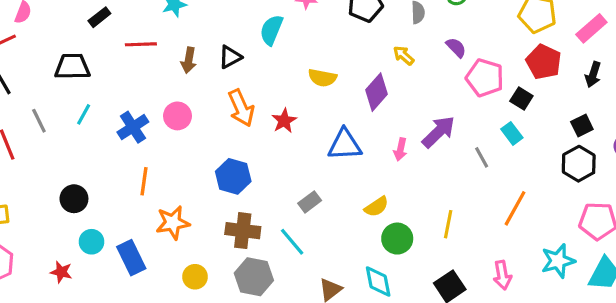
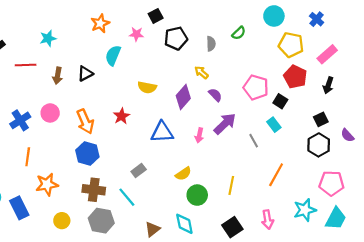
purple semicircle: (456, 47) -> (215, 95), moved
orange arrow: (241, 108) -> (85, 122), moved

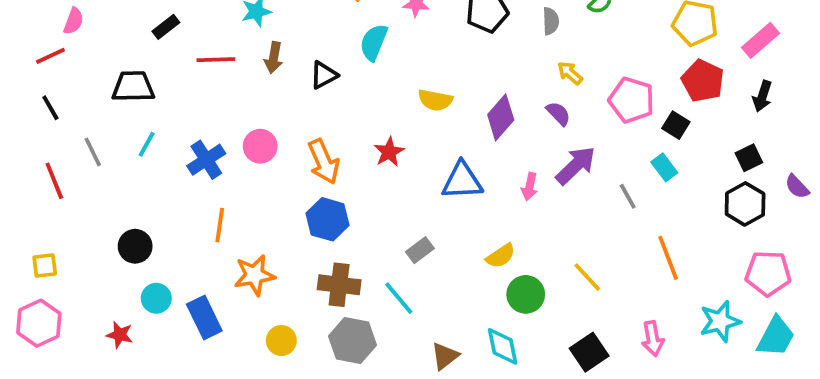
yellow arrow: (201, 72) -> (570, 73), moved
brown arrow: (58, 76) -> (274, 58), moved
orange line: (276, 175) -> (668, 258), turned -50
yellow line: (231, 185) -> (587, 277), turned -54

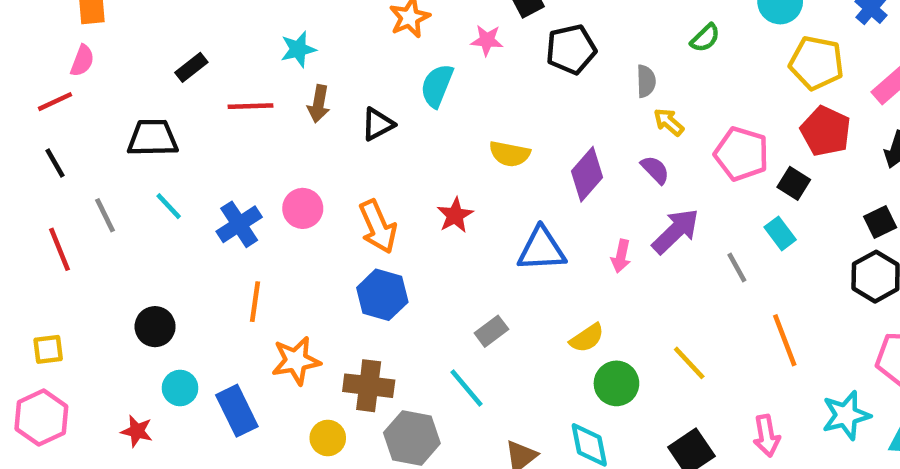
gray semicircle: (551, 21) -> (646, 81), moved
cyan line: (147, 144) -> (169, 206), turned -72
brown cross: (339, 285) -> (369, 386), moved

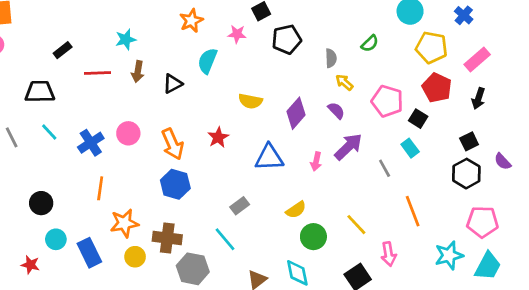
green semicircle: (705, 38) -> (370, 43), moved
pink arrow: (766, 436) -> (389, 254), moved
yellow circle: (328, 438) -> (135, 257), moved

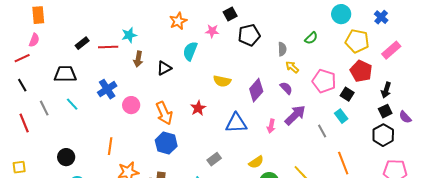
red line: (97, 73) -> (108, 47), moved
black arrow: (478, 98) -> (386, 90), moved
blue cross: (91, 143) -> (107, 89), moved
purple semicircle: (503, 161) -> (405, 117), moved

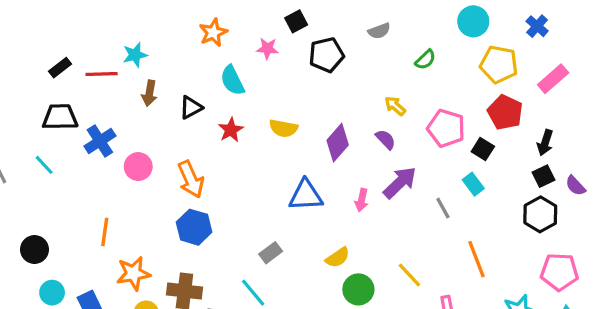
gray semicircle: (282, 49) -> (379, 31), moved, turned 72
cyan semicircle: (190, 51) -> (232, 80), turned -48
black trapezoid: (65, 74) -> (60, 117), moved
red star: (198, 108) -> (231, 130), moved

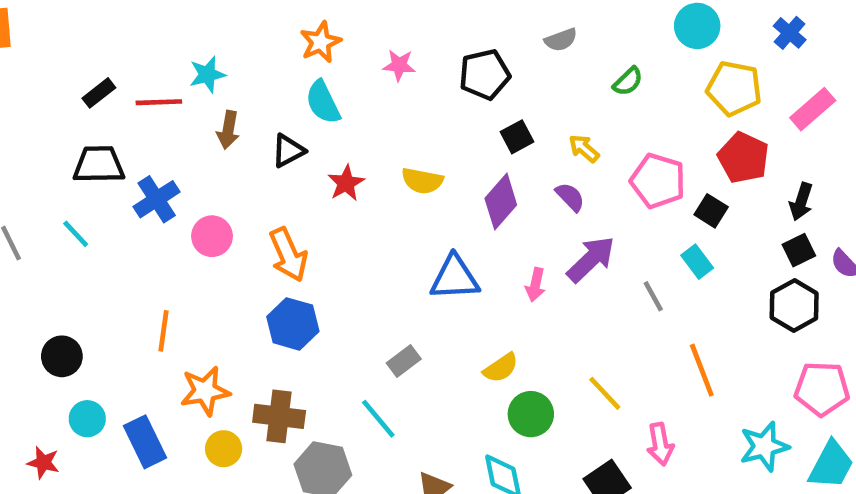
black square: (296, 21) -> (517, 137), moved
cyan semicircle: (232, 80) -> (323, 102), moved

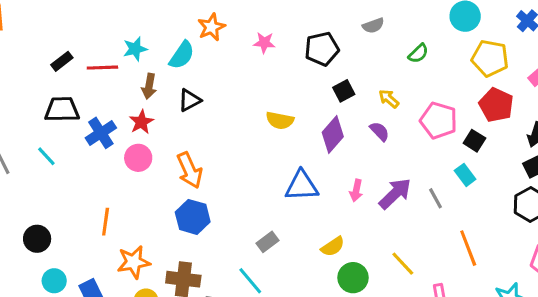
cyan semicircle: (323, 102) -> (182, 55), moved, turned -120
red star: (346, 183) -> (141, 122), moved
purple arrow: (591, 259) -> (395, 194), moved

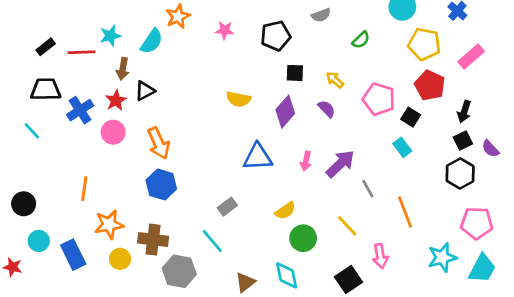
black square: (344, 91) -> (295, 73), turned 30
black triangle: (190, 100) -> (145, 91), moved
gray line: (436, 198) -> (368, 189), moved

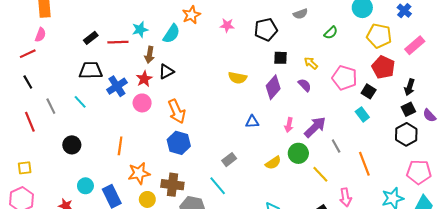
blue triangle: (258, 157) -> (252, 122), size x0.6
black circle: (24, 204) -> (72, 145), moved
green circle: (303, 238) -> (298, 153), moved

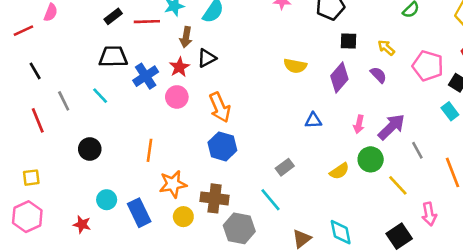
red line: (28, 54) -> (23, 31), moved

